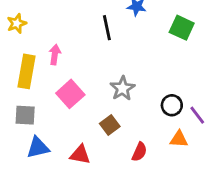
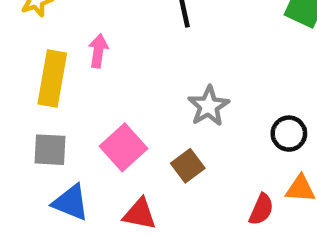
pink square: (70, 94) -> (123, 147), moved
blue triangle: (38, 148) -> (71, 202), turned 35
red semicircle: (139, 152) -> (261, 209), moved

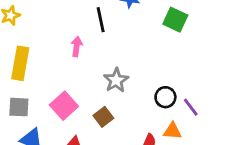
pink arrow: (98, 51) -> (77, 46), moved

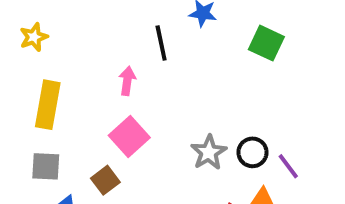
gray star: (116, 80) -> (209, 152), moved
pink square: (64, 106) -> (129, 136), moved
brown square: (103, 117) -> (105, 180), moved

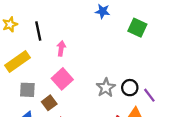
black line: (161, 43) -> (38, 31), moved
yellow rectangle: (48, 105) -> (18, 61), turned 45
gray square: (46, 166) -> (27, 90), moved

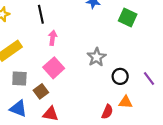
black line: (38, 31) -> (41, 14), moved
gray star: (106, 88) -> (97, 57), moved
purple line: (149, 95) -> (149, 79), moved

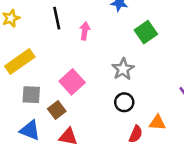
green square: (128, 17) -> (146, 32), moved, turned 30
pink arrow: (53, 38) -> (85, 31), moved
black circle: (120, 76) -> (124, 102), moved

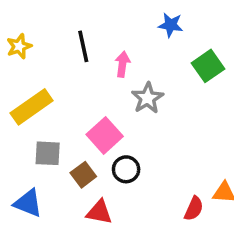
gray star: (123, 69) -> (147, 98), moved
black circle: (124, 102) -> (126, 169), moved
blue triangle: (30, 130) -> (28, 203), moved

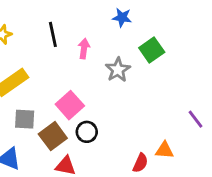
gray star: (147, 98) -> (118, 70), moved
brown square: (83, 175) -> (53, 136), size x1.4

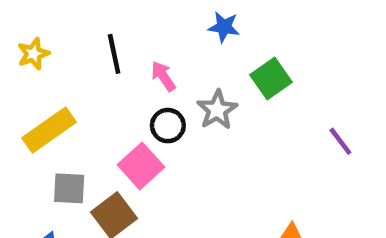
pink arrow: (84, 49) -> (163, 76), turned -42
purple line: (195, 119) -> (340, 141), moved
black circle: (87, 132) -> (168, 126), moved

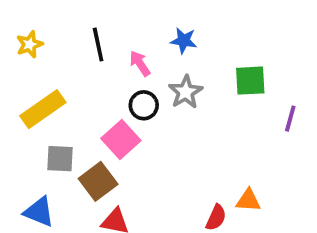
blue star: (224, 27) -> (184, 41), moved
green square: (271, 78) -> (250, 81), moved, turned 32
purple line: (340, 141) -> (290, 119), turned 52

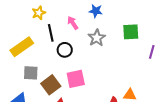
yellow star: (30, 44) -> (39, 13), moved
black line: (98, 44) -> (51, 33), moved
black circle: (144, 105) -> (65, 50), moved
pink square: (121, 140) -> (76, 79), moved, turned 30

